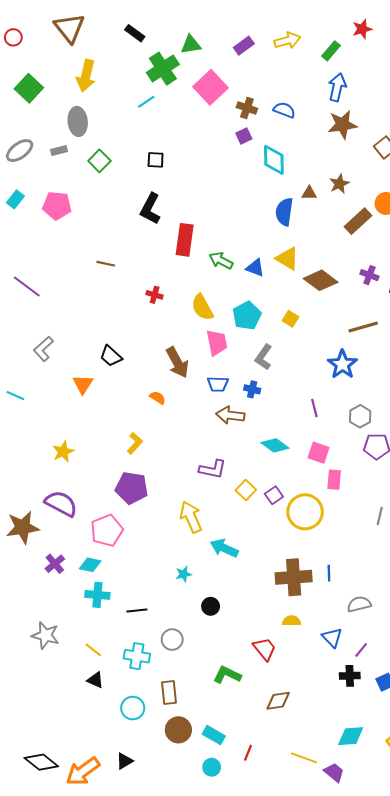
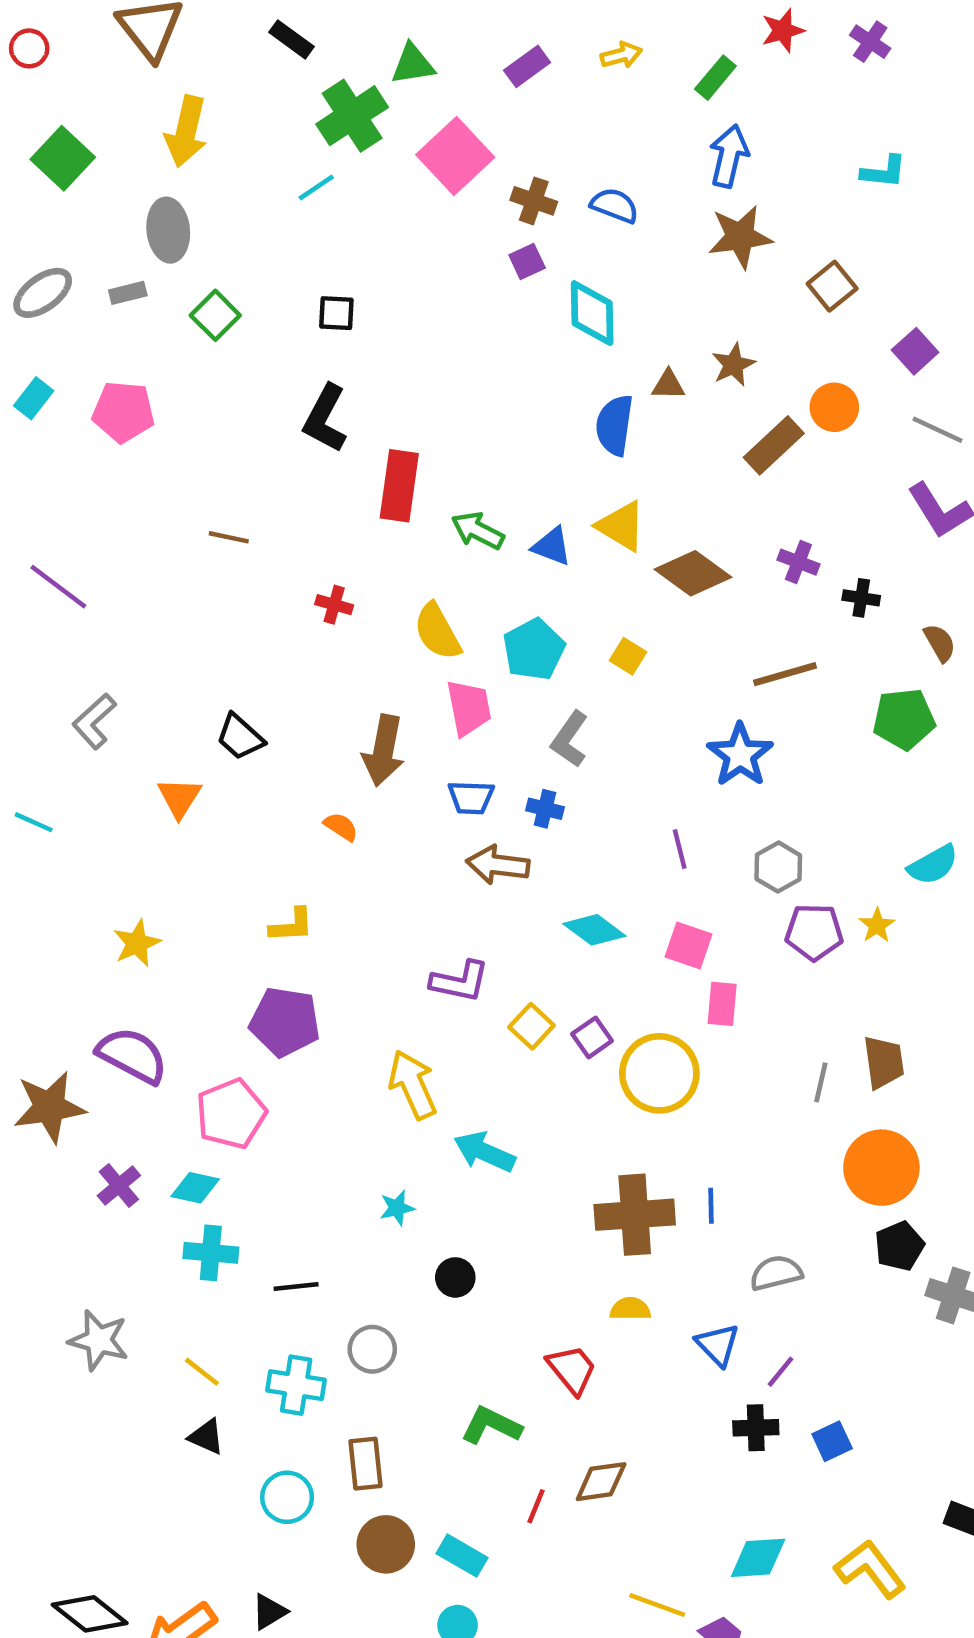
yellow arrow: (287, 40) -> (621, 55), size x0.7
brown arrow: (177, 362) -> (384, 750), turned 40
yellow L-shape: (135, 443) -> (292, 925), turned 45
red line: (248, 753) -> (536, 1506), moved

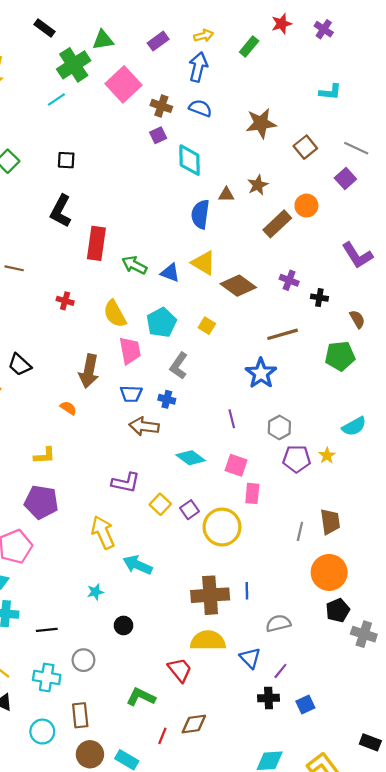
blue arrow: (729, 156) -> (198, 67), moved
gray line: (937, 430) -> (356, 148), moved
yellow semicircle: (630, 1309) -> (208, 641), size x1.8

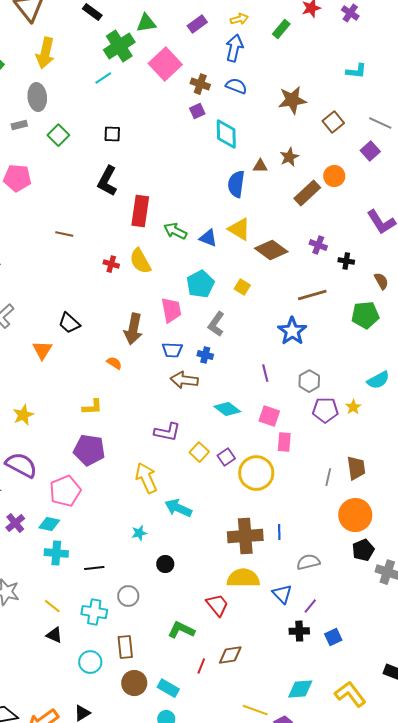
yellow semicircle: (115, 314) -> (140, 261), moved

